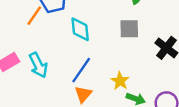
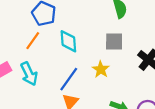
orange line: (34, 16) -> (33, 41), moved
yellow star: (120, 81) -> (101, 69), moved

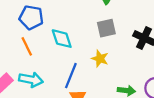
orange line: (33, 41) -> (27, 46), turned -48
cyan arrow: (29, 74) -> (31, 80), turned -40

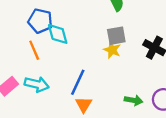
cyan diamond: (62, 39) -> (58, 34), moved
yellow star: (100, 59) -> (112, 50), moved

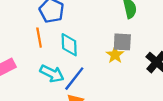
cyan diamond: (58, 34) -> (69, 45), moved
cyan arrow: (37, 84) -> (52, 74), moved

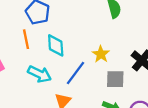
gray square: (122, 42) -> (115, 79), moved
blue line: (74, 79) -> (75, 73), moved

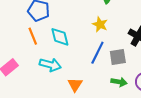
yellow star: (101, 54) -> (100, 24), moved
blue line: (75, 73) -> (97, 53), moved

